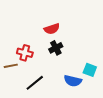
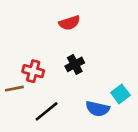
red semicircle: (52, 29) -> (69, 23), moved
cyan square: (90, 70) -> (120, 94), turned 32

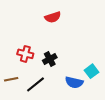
black cross: (75, 64) -> (50, 59), moved
brown line: (14, 89) -> (11, 79), moved

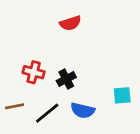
cyan square: (91, 71) -> (122, 95), turned 32
blue semicircle: (74, 82) -> (83, 110), moved

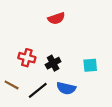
cyan square: (122, 95) -> (90, 65), moved
brown line: (14, 106) -> (12, 85), turned 40

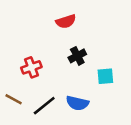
red cross: (27, 58) -> (31, 67), turned -35
black cross: (53, 63) -> (77, 56), moved

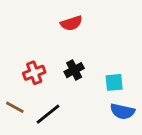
black cross: (77, 56) -> (74, 70), moved
blue semicircle: (77, 103) -> (122, 111), moved

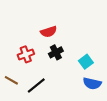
red semicircle: (71, 23) -> (49, 32), moved
cyan square: (114, 82) -> (86, 62), turned -32

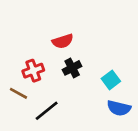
brown line: (11, 80) -> (19, 93), moved

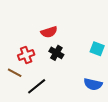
black cross: (72, 68) -> (56, 53), turned -32
cyan square: (111, 80) -> (97, 49), moved, turned -32

